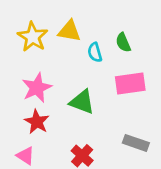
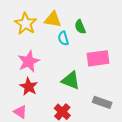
green semicircle: (123, 42) -> (80, 27), moved
cyan semicircle: (95, 52) -> (63, 38), moved
green triangle: (82, 102) -> (71, 80), moved

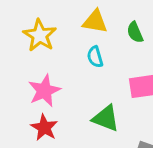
yellow triangle: (53, 19) -> (95, 22), moved
green semicircle: (80, 27) -> (135, 32), moved

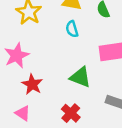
pink star: (44, 91) -> (17, 55), moved

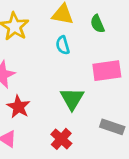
green triangle: (80, 77) -> (72, 99), turned 40

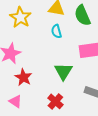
green semicircle: (97, 24) -> (82, 15), size x1.5

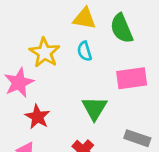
yellow star: (20, 17) -> (45, 53), moved

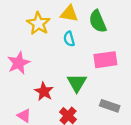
yellow star: (45, 53) -> (38, 24), moved
red star: (37, 117) -> (44, 92), moved

